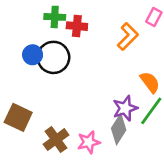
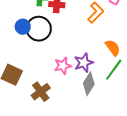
purple star: (125, 108) -> (84, 63), moved
pink star: (89, 142) -> (63, 66), moved

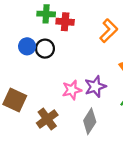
black circle: (39, 29) -> (45, 49), size x0.7
gray diamond: (89, 84) -> (90, 121), moved

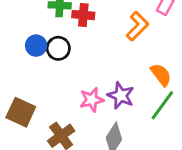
purple star: (95, 87) -> (121, 96), turned -30

